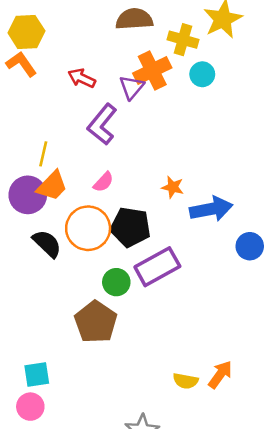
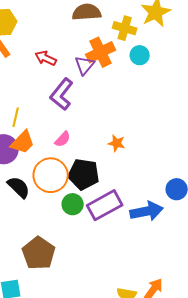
blue arrow: (211, 209) -> (147, 211), moved
green circle: (116, 282) -> (73, 204), moved
brown pentagon: (96, 322) -> (39, 253), moved

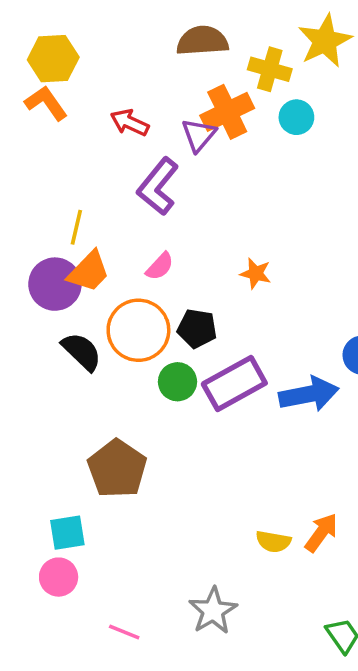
black pentagon: (84, 174) -> (197, 328), size x0.7

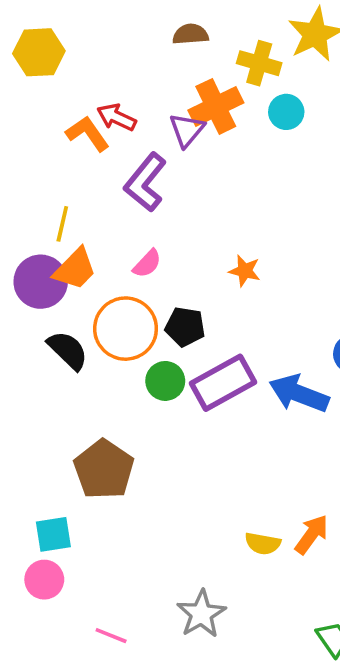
brown semicircle: (202, 41) -> (191, 34), size x0.7
orange L-shape: (46, 103) -> (88, 134), moved
blue arrow: (309, 394) -> (299, 394), turned -148

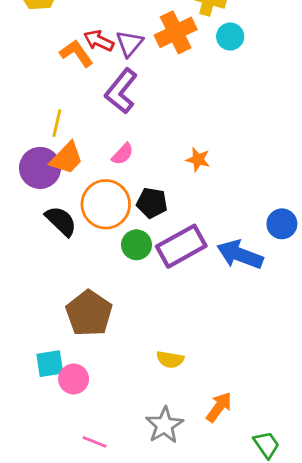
purple triangle: (187, 130) -> (130, 43), moved
orange arrow: (312, 534) -> (219, 407), moved
yellow semicircle: (263, 543) -> (170, 359), moved
pink circle: (44, 580) -> (74, 379), moved

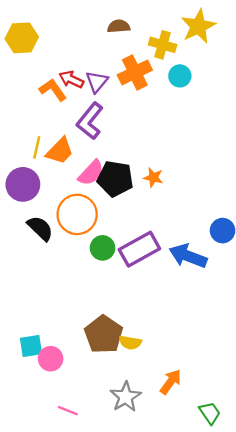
pink semicircle: (123, 154) -> (91, 173), size x1.4
orange trapezoid: (67, 158) -> (60, 151), moved
black pentagon: (152, 203) -> (115, 179), moved, size x1.4
brown pentagon: (89, 313) -> (104, 334), moved

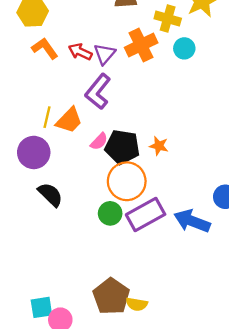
orange L-shape: (53, 90) -> (45, 48), moved
pink semicircle: (91, 173) -> (99, 141), size x0.7
orange circle: (77, 214) -> (127, 181), moved

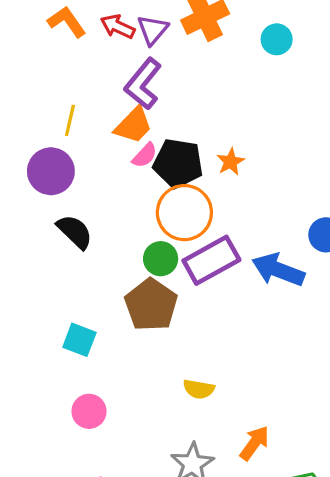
cyan circle: (184, 48) -> (277, 39), moved
orange trapezoid: (69, 120) -> (134, 125), moved
orange star: (159, 146) -> (231, 162), turned 30
brown pentagon: (111, 296) -> (151, 305), moved
cyan square: (41, 307) -> (79, 340), moved, turned 30

